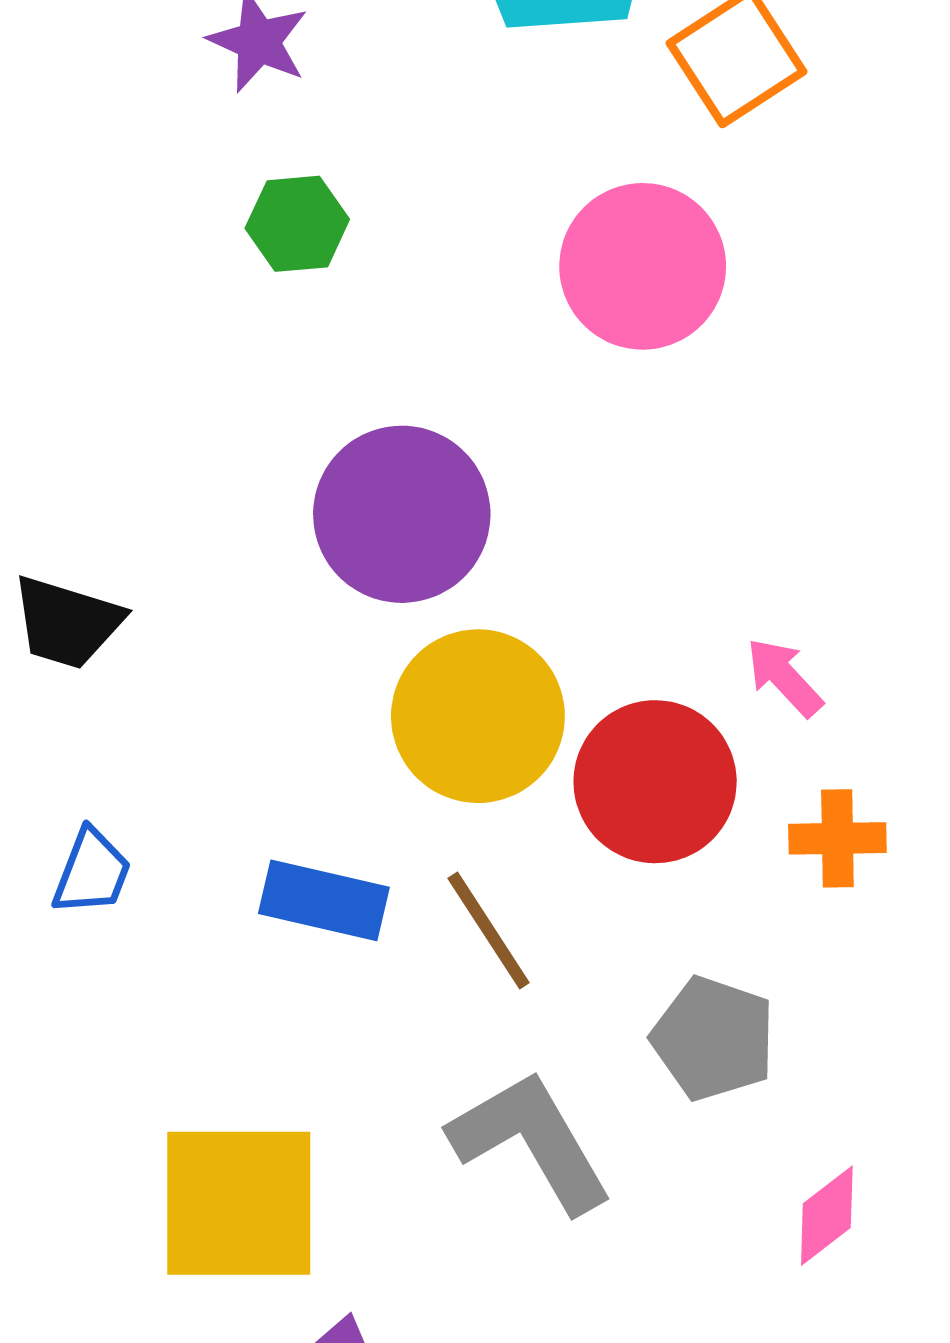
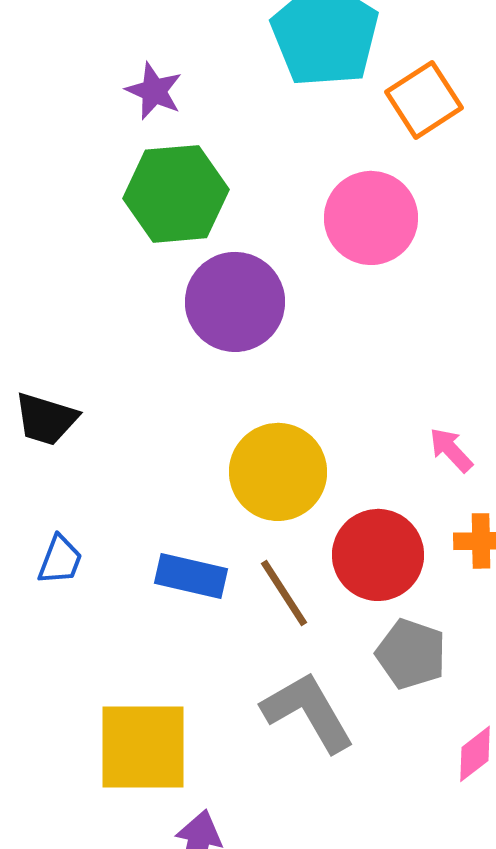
green hexagon: (297, 224) -> (176, 194), size x1.8
purple circle: (402, 514) -> (235, 302), moved
red circle: (655, 782) -> (378, 555), moved

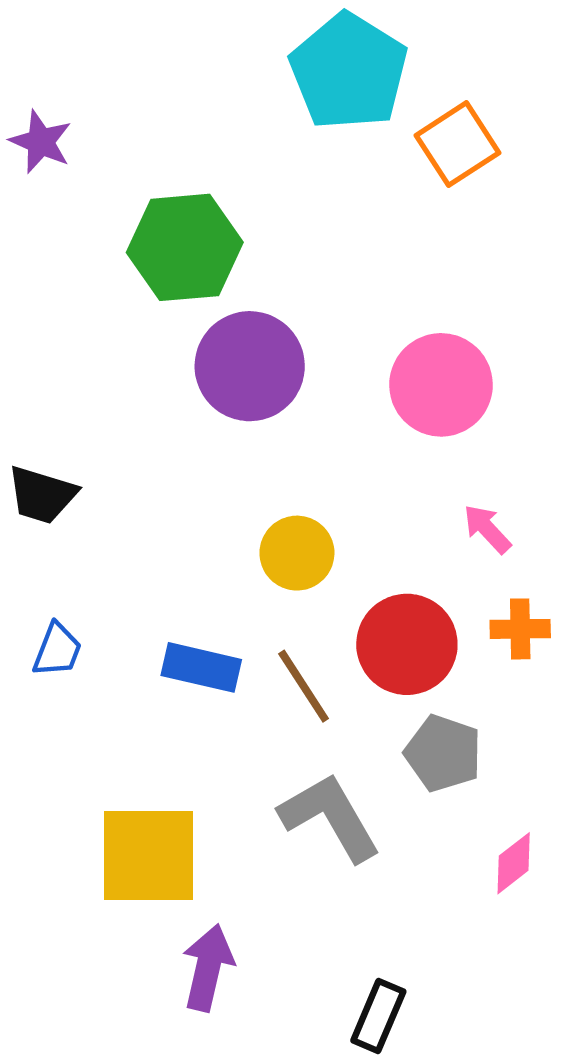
purple star: (154, 91) -> (41, 142), moved
pink circle: (371, 218) -> (441, 385), moved
yellow circle: (278, 472) -> (297, 553), size x0.7

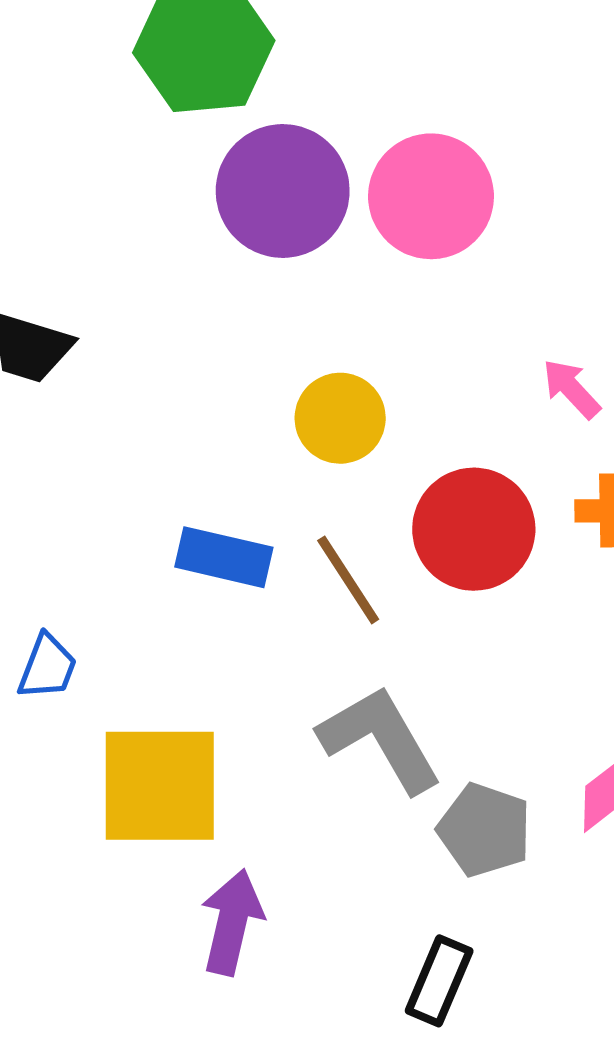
pink circle: (441, 385) -> (431, 196), moved
blue trapezoid: (57, 650) -> (47, 667), moved
gray pentagon: (443, 753) -> (485, 830), moved

